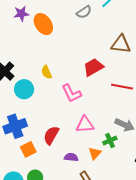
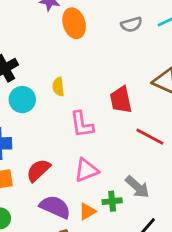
red trapezoid: (93, 67) -> (121, 100), turned -90
pink triangle: (85, 124) -> (86, 170), turned -36
purple semicircle: (71, 157) -> (55, 207), size x1.6

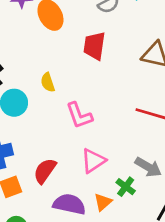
red trapezoid: (121, 100) -> (94, 46), moved, turned 32
green cross: (112, 201) -> (126, 187), turned -36

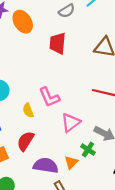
yellow semicircle: (48, 82) -> (28, 110), moved
pink triangle: (93, 161) -> (71, 123), moved

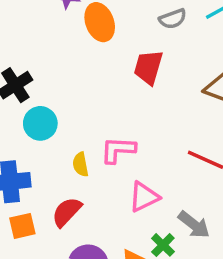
pink L-shape: (49, 97) -> (118, 150), turned 105

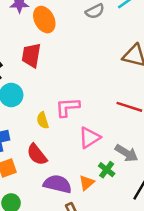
red trapezoid: (148, 67) -> (31, 55), moved
red semicircle: (67, 212) -> (37, 155), turned -75

